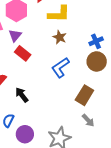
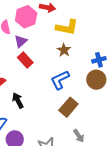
brown rectangle: (84, 95) -> (68, 107), moved

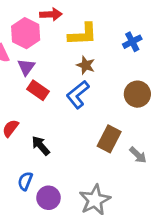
blue cross: (99, 60) -> (132, 42), moved
blue L-shape: (60, 80) -> (78, 95), moved
gray arrow: (79, 136) -> (138, 155), moved

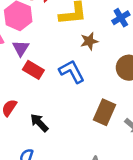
brown star: (86, 65) -> (89, 41), moved, turned -30
blue L-shape: (78, 95) -> (72, 72), turned 104

